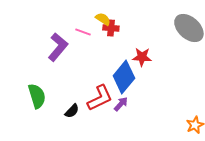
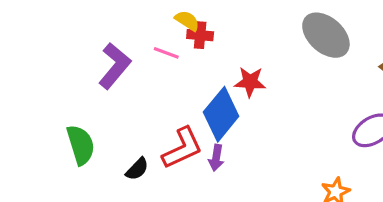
pink line: (83, 32) -> (166, 53), moved
purple arrow: (121, 104) -> (216, 158), turned 147

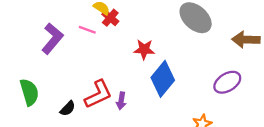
red cross: (200, 35) -> (110, 18), turned 35
blue diamond: (221, 114) -> (163, 79), moved

